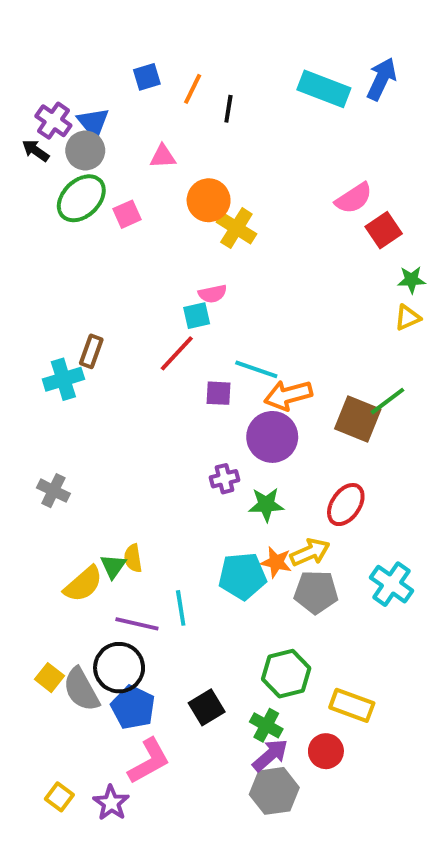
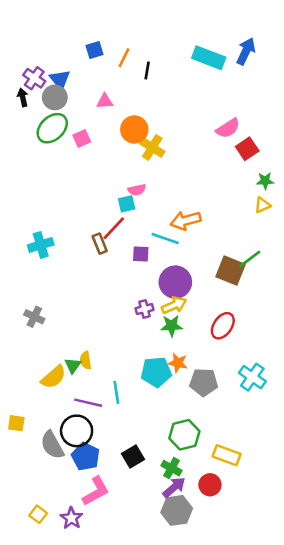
black arrow: (36, 151) -> (23, 97), turned 42
brown rectangle: (91, 351) -> (100, 244), moved, turned -42
orange arrow: (288, 395) -> (186, 221), moved
yellow arrow: (310, 552) -> (174, 305), moved
yellow square: (49, 678) -> (16, 423), moved, turned -30

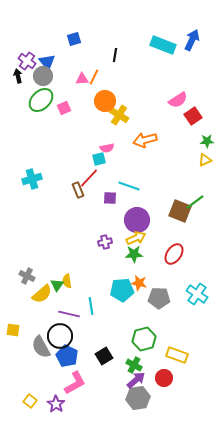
orange line: (124, 58) -> (94, 77), moved
orange arrow: (186, 221) -> (145, 140), moved
cyan cross: (41, 245) -> (32, 179), moved
purple cross: (145, 309) -> (105, 242), moved
gray cross: (34, 317) -> (27, 276), moved

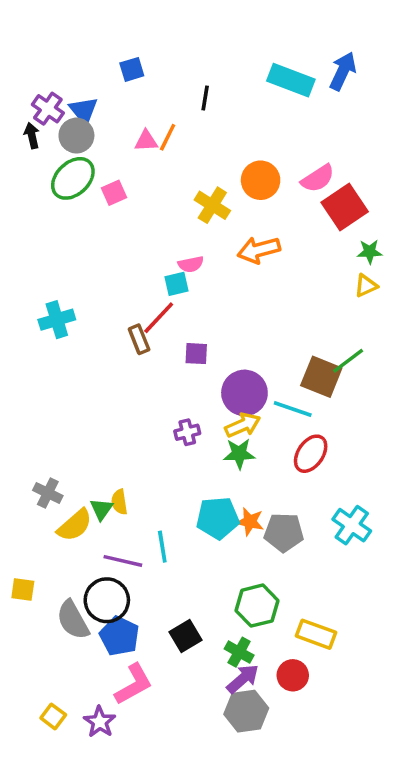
orange circle: (105, 101) -> (261, 180), moved
red square: (193, 116) -> (345, 207), size x1.4
cyan line: (129, 186) -> (293, 409), moved
orange star: (139, 283) -> (250, 522), moved

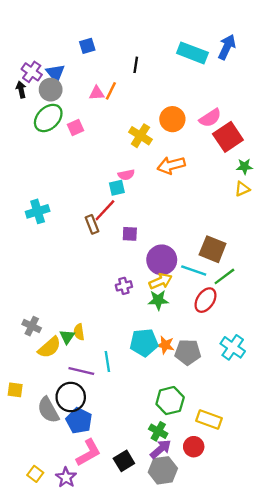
green line: (348, 361) -> (224, 276), moved
black square: (185, 636) -> (124, 461), moved

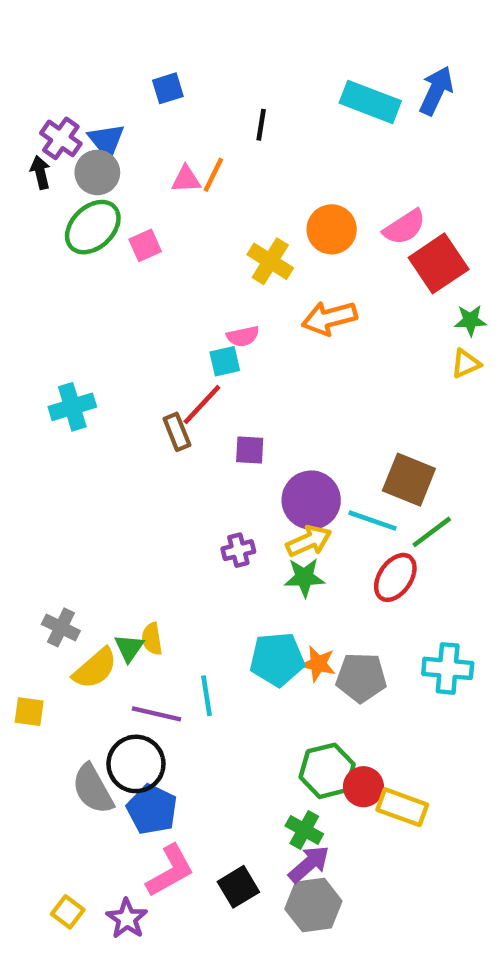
cyan cross: (233, 347) -> (448, 668), turned -30
yellow square: (15, 390) -> (29, 712), moved
red circle: (194, 447) -> (363, 787), moved

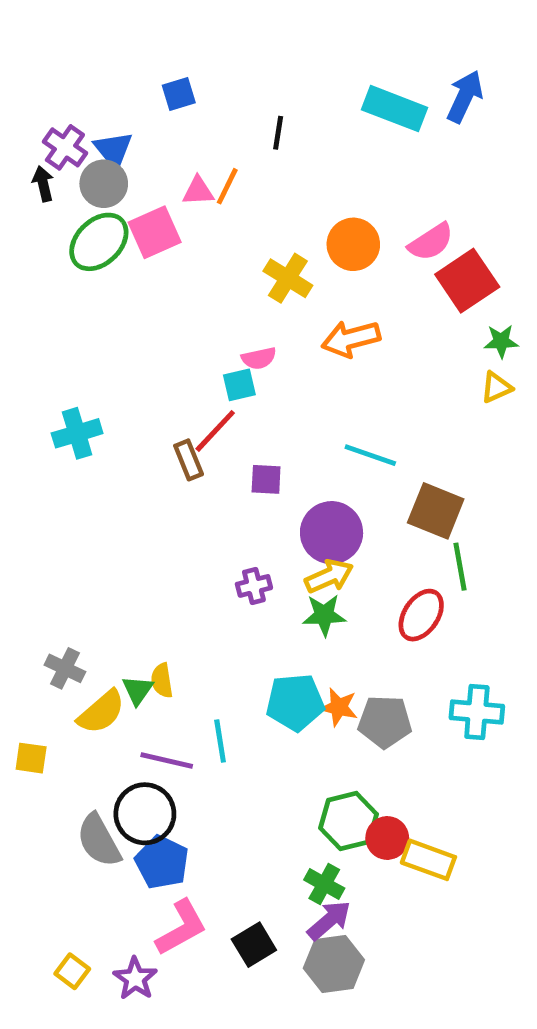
pink square: (145, 245) -> (155, 232), moved, size x1.5
cyan line: (373, 521) -> (370, 455), moved
green line: (432, 532) -> (460, 567), turned -63

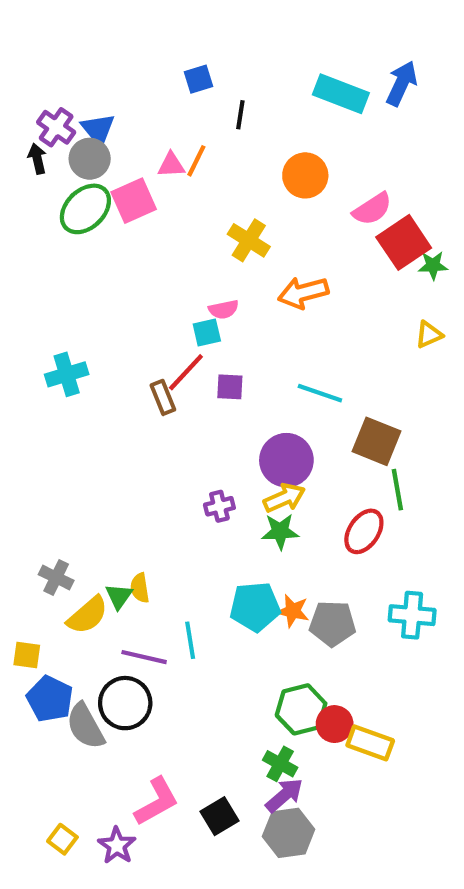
blue square: (179, 94) -> (198, 79), moved
orange circle: (353, 244) -> (305, 175), moved
green star: (501, 341) -> (433, 265), moved
purple square: (266, 479) -> (230, 387), moved
blue pentagon: (162, 862) -> (50, 699), moved

